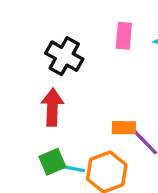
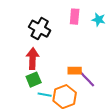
green square: (52, 162) -> (34, 80), moved

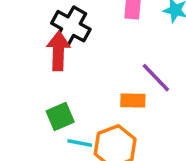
red arrow: (33, 59) -> (58, 51), moved
purple line: (87, 79) -> (156, 78), moved

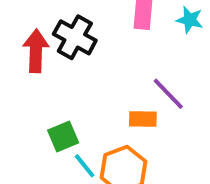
red arrow: (58, 51) -> (36, 51), moved
cyan line: (80, 143) -> (85, 166), turned 40

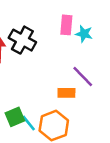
cyan star: (190, 20) -> (84, 34), moved
green square: (63, 137) -> (15, 117), moved

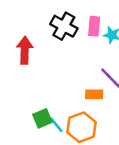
black cross: (22, 40) -> (64, 26), moved

